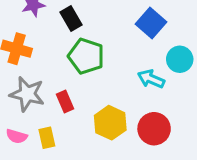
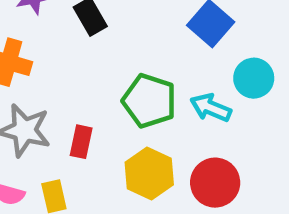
green pentagon: (86, 56) -> (149, 101), moved
red rectangle: (65, 102) -> (81, 142), turned 35

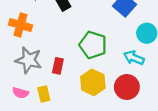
cyan arrow: (211, 108) -> (134, 58), moved

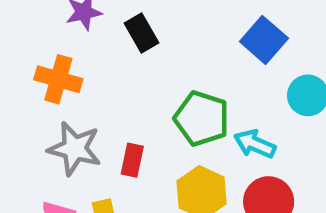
cyan arrow: (134, 58) -> (255, 144), moved

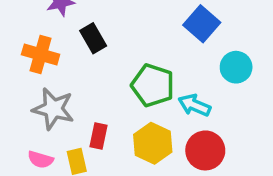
black rectangle: (142, 33) -> (93, 38), moved
red rectangle: (132, 160) -> (98, 136), moved

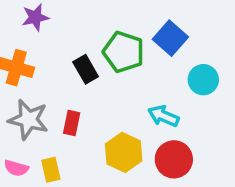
black rectangle: (93, 38) -> (86, 69), moved
green pentagon: (153, 85) -> (124, 52), moved
red rectangle: (98, 136) -> (72, 123), moved

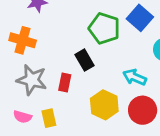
black rectangle: (86, 69) -> (85, 60), moved

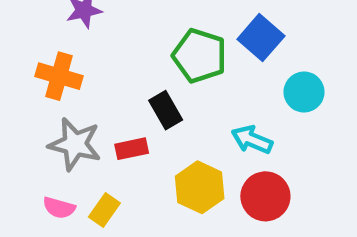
red rectangle: (65, 82) -> (132, 149), turned 66
yellow rectangle: (49, 118) -> (104, 210), turned 48

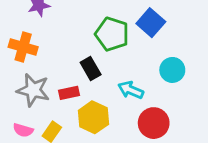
cyan circle: (304, 92) -> (172, 70), moved
cyan arrow: (252, 140) -> (131, 90), moved
yellow hexagon: (200, 187) -> (93, 117), moved

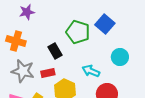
black rectangle: (91, 69) -> (55, 51), moved

